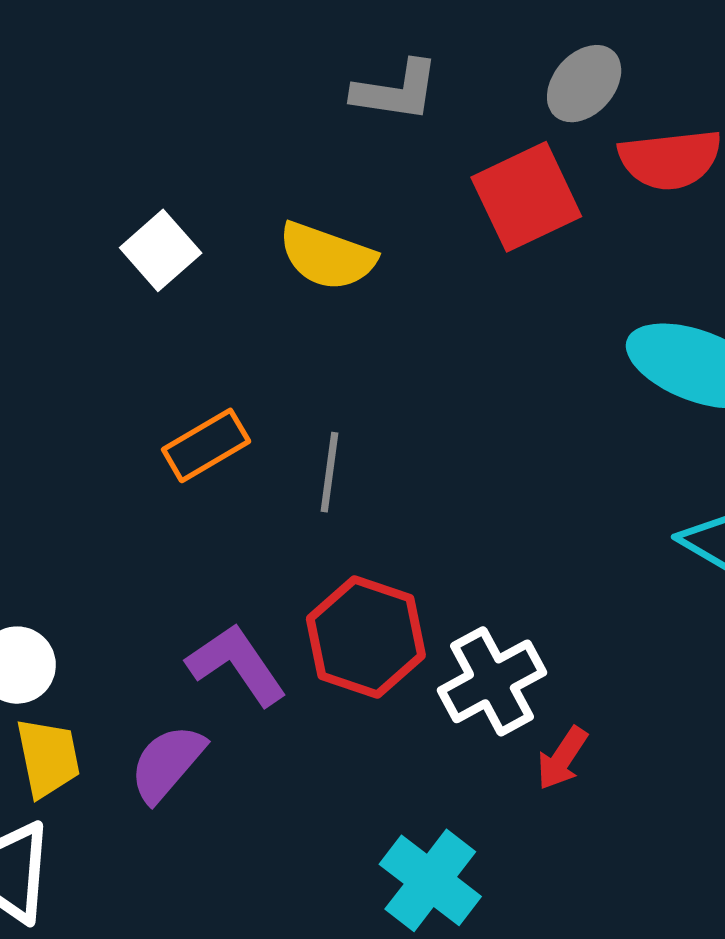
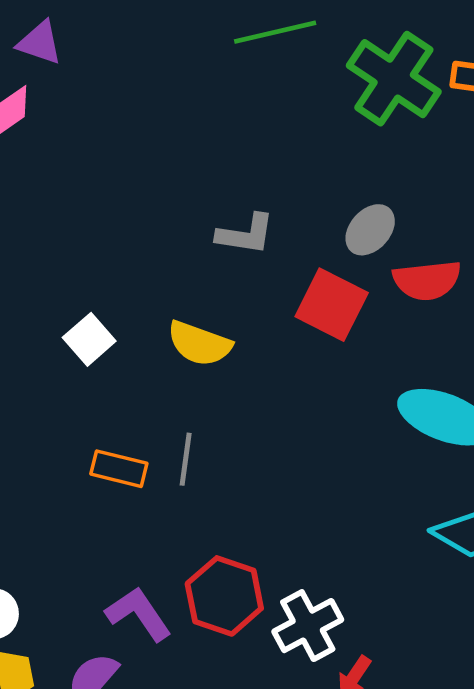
red square: (526, 197) -> (332, 305), turned -38
orange rectangle: (206, 445) -> (119, 469), turned 44
gray line: (329, 472) -> (186, 459), moved

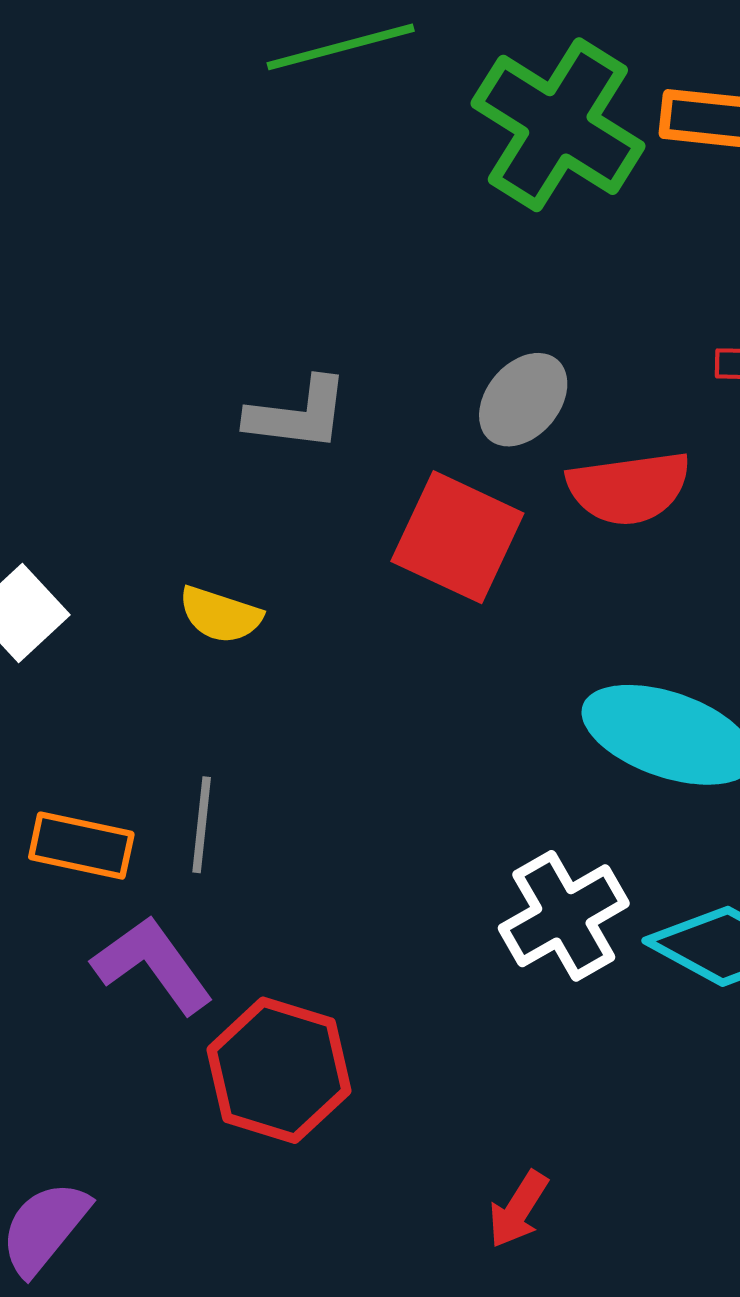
yellow semicircle: (199, 344) -> (220, 615), size x0.7
purple L-shape: (139, 614) -> (153, 965), moved
white cross: (308, 626) -> (564, 916), moved

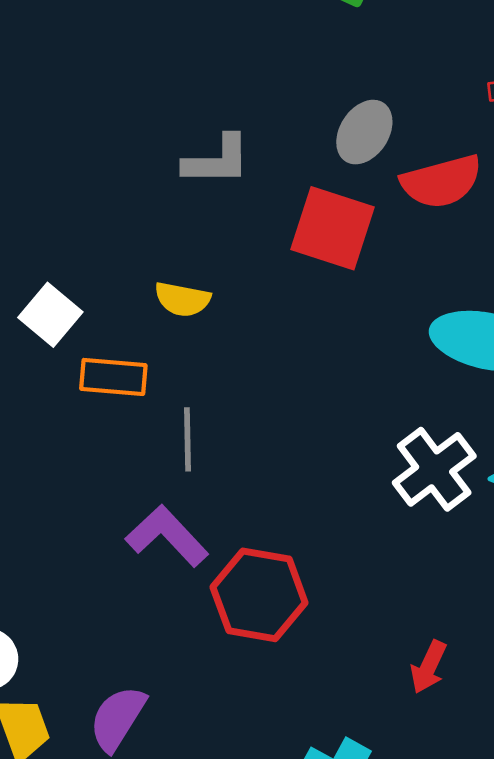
orange rectangle: (81, 846) -> (113, 377), moved

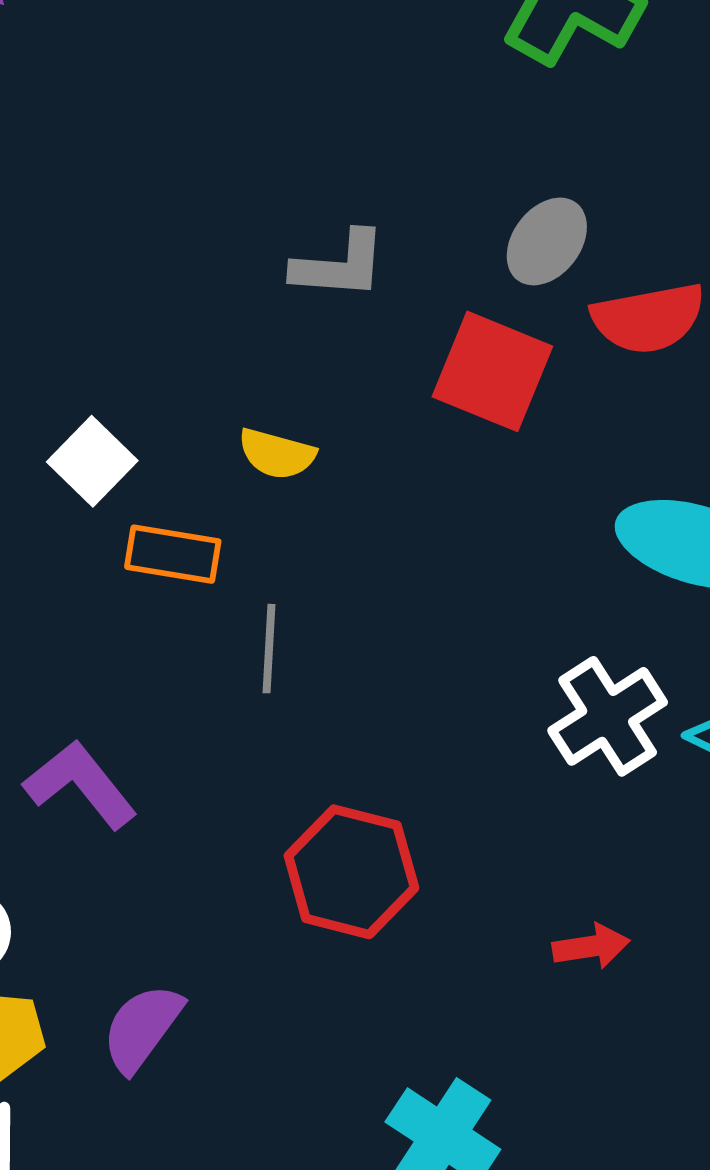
purple L-shape: (167, 536) -> (80, 785), moved
red arrow: (429, 667) -> (591, 946), moved, turned -128

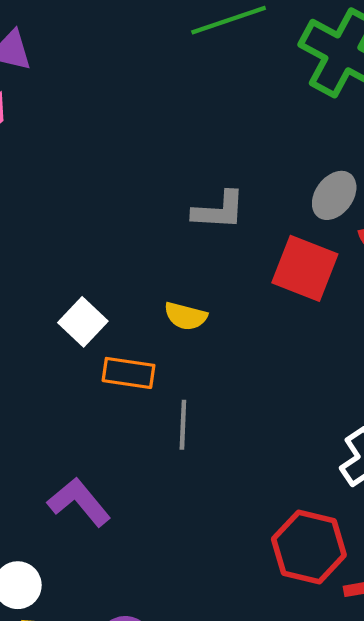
red hexagon: (351, 872) -> (309, 547), moved

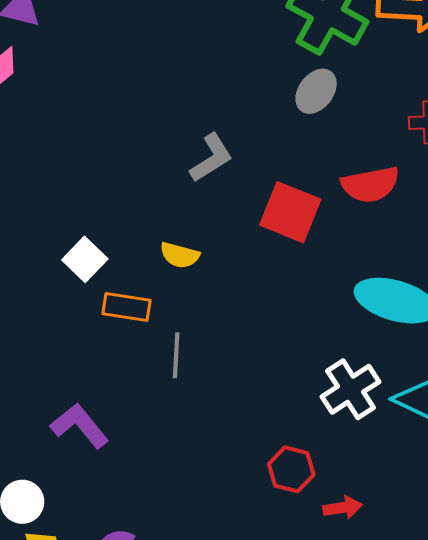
gray ellipse: (334, 195) -> (316, 91), moved
gray L-shape: (219, 210) -> (211, 158), turned -36
red hexagon: (309, 547) -> (291, 469), size x0.7

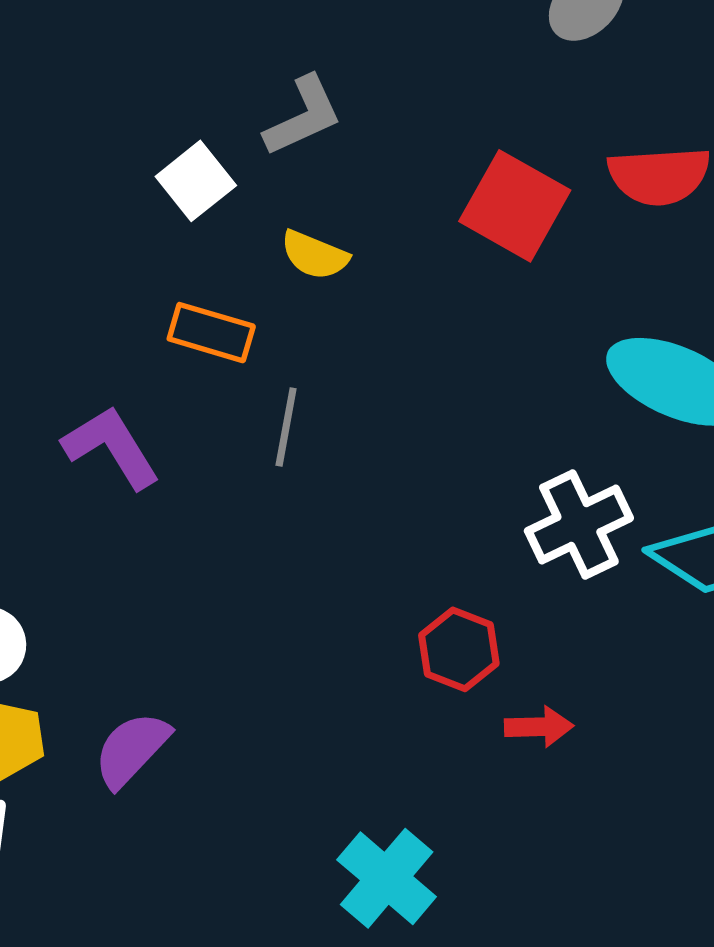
gray L-shape: (211, 158) -> (303, 116), moved
white square: (85, 259) -> (196, 181), moved
purple L-shape: (80, 426) -> (111, 447), moved

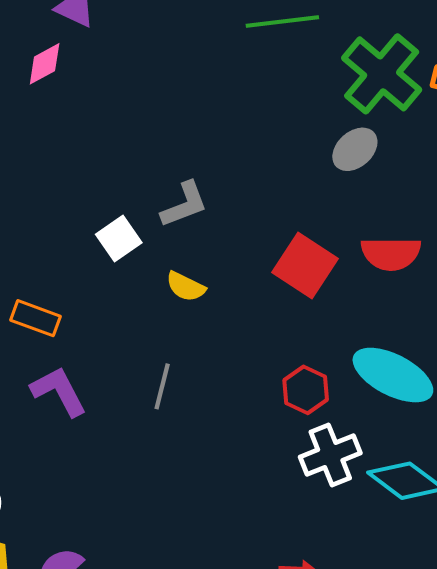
orange rectangle: (211, 333) -> (35, 318), moved
red hexagon: (459, 649) -> (306, 390), moved

